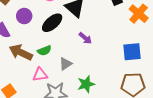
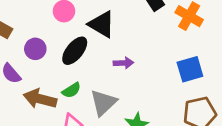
purple arrow: (85, 38) -> (123, 63), turned -32
gray triangle: (66, 64) -> (103, 103), size x1.5

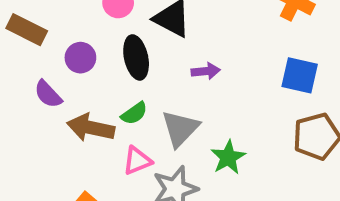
black ellipse: (75, 51) -> (136, 57), turned -48
blue square: (190, 69) -> (300, 75), turned 32

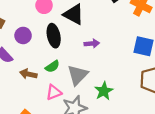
brown arrow: (91, 128) -> (28, 74), size x0.7

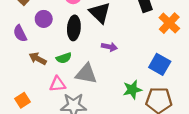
gray triangle: (78, 75) -> (86, 74), turned 40
green star: (104, 91) -> (132, 90), moved

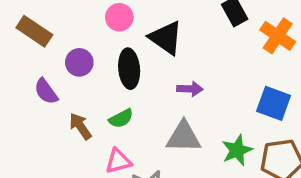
brown arrow: (38, 59) -> (80, 126), turned 36
gray triangle: (86, 74) -> (184, 137), moved

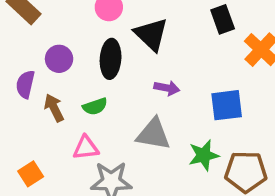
purple circle: (79, 62) -> (59, 59), moved
purple semicircle: (46, 91) -> (25, 84), moved, turned 40
blue square: (274, 103) -> (227, 105), moved, turned -36

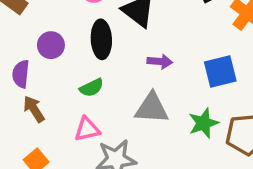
brown arrow: (54, 108) -> (34, 109), moved

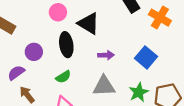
blue square: (220, 72) -> (146, 57), turned -30
purple semicircle: (21, 74) -> (16, 73), turned 54

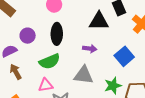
black triangle: (89, 23) -> (99, 21), moved, turned -40
green semicircle: (63, 77) -> (50, 61), size x1.5

